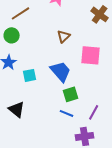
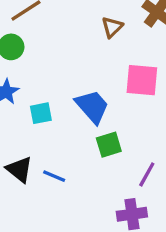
brown triangle: (64, 36) -> (112, 27), moved
blue line: (67, 113) -> (54, 176), moved

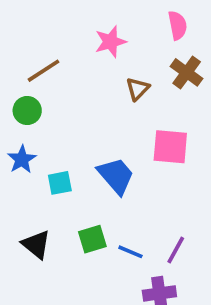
green square: (109, 145) -> (92, 239), moved
blue line: (54, 176) -> (130, 252), moved

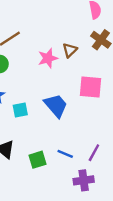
pink star: (111, 42) -> (48, 58), moved
green square: (92, 239) -> (37, 160), moved

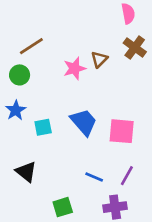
pink square: (91, 87) -> (122, 131), moved
green square: (37, 160) -> (63, 207), moved

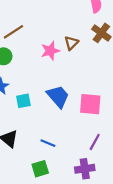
blue line: (94, 177) -> (48, 143), moved

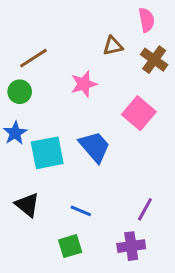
brown triangle: (71, 43) -> (113, 46), moved, turned 32
cyan square: (23, 101) -> (47, 153), size x1.6
pink square: (90, 104) -> (139, 113), moved, turned 35

